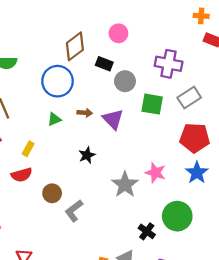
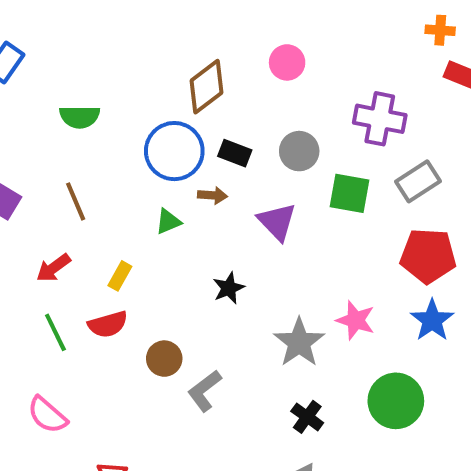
black rectangle: (104, 64) -> (235, 153), moved
brown arrow: (85, 113) -> (213, 195), moved
black cross: (147, 231) -> (307, 417), moved

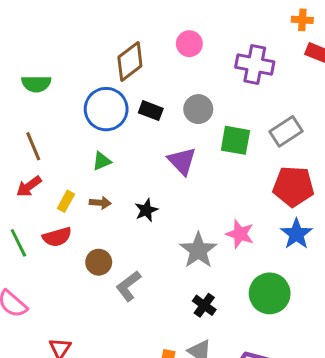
purple cross: (380, 119) -> (255, 64), moved
brown arrow: (213, 195) -> (100, 203), moved
red arrow: (53, 268) -> (29, 186), moved

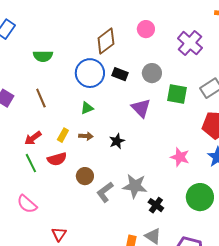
purple cross: (255, 64) -> (190, 43), turned 30
red arrow: (29, 186) -> (33, 138), moved
gray star: (198, 250) -> (135, 186), moved, turned -30

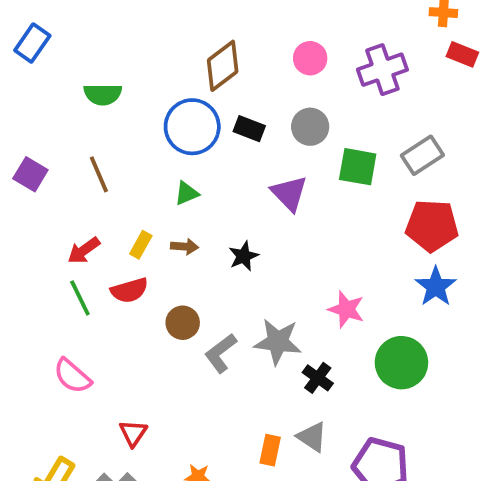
pink circle: (146, 29) -> (310, 58), moved
purple cross: (190, 43) -> (382, 70), turned 30
pink star: (180, 157) -> (346, 309), moved

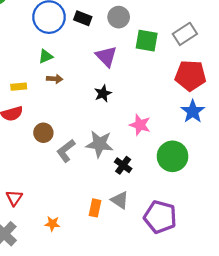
yellow rectangle: (141, 245) -> (19, 87), turned 56
brown arrow: (185, 247) -> (55, 79), moved
black star: (244, 256) -> (103, 93), moved

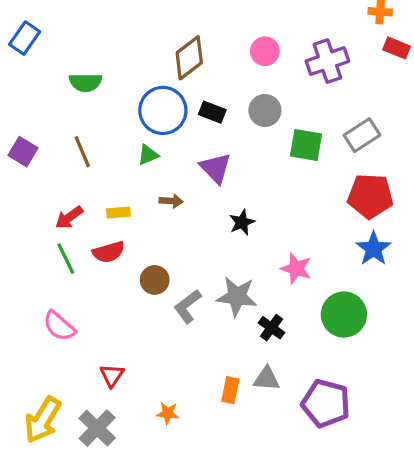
green triangle: (46, 56) -> (148, 155), moved
purple triangle: (106, 56) -> (216, 168), moved
gray triangle: (120, 200) -> (267, 379), turned -30

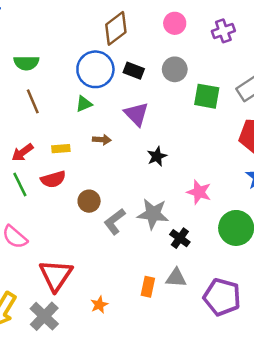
purple cross: (327, 61) -> (223, 31), size x0.7
green semicircle: (86, 82) -> (26, 63), moved
red triangle: (112, 375) -> (56, 275), size x1.8
orange star: (168, 413) -> (99, 305), turned -30

